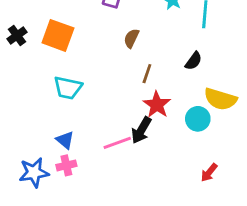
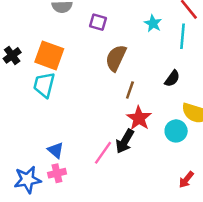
brown semicircle: (131, 38) -> (116, 58), size x1.5
cyan trapezoid: (68, 88) -> (44, 85), moved, turned 92
pink line: (117, 143) -> (103, 153), turned -35

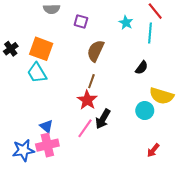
cyan trapezoid: (44, 85) -> (37, 73), turned -45
brown line: (130, 90) -> (91, 81), moved
red star: (139, 118) -> (87, 100), moved
pink cross: (57, 173) -> (47, 145), size x1.5

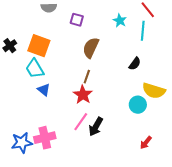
black arrow: (103, 119) -> (96, 127), moved
blue triangle: (46, 126) -> (44, 90), moved

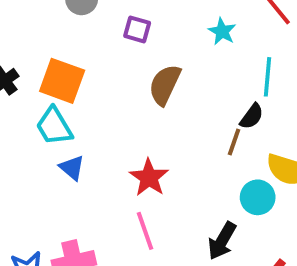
cyan line: (143, 31) -> (267, 77), moved
brown line: (87, 77) -> (234, 142), moved
pink line: (81, 122) -> (145, 231), turned -54
black arrow: (96, 127) -> (222, 241), moved

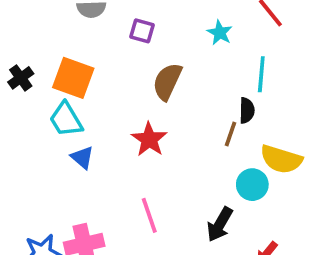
black semicircle: (252, 116) -> (247, 110), turned -35
red star: (149, 178) -> (149, 139), moved

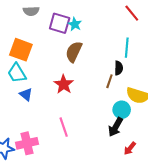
purple square: (142, 31) -> (60, 23), size x1.5
cyan star: (220, 33) -> (75, 24), moved
black arrow: (220, 224) -> (116, 127), moved

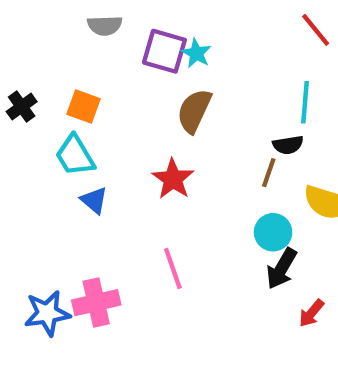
orange square: (21, 50) -> (83, 107), size x0.7
black semicircle: (119, 68) -> (288, 145), turned 80
cyan circle: (122, 110) -> (273, 232), moved

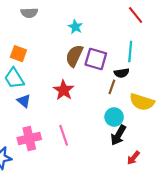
purple square: (164, 51) -> (96, 59), moved
pink cross: (96, 303) -> (29, 138), moved

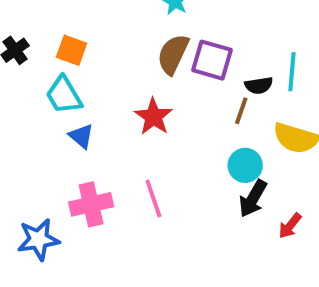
cyan line: (130, 51) -> (292, 72), moved
red arrow: (133, 158) -> (290, 226), moved

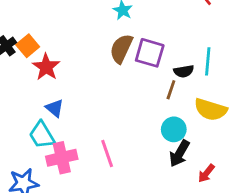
orange square: (72, 50) -> (28, 46), moved, turned 30
cyan trapezoid: (64, 95) -> (42, 135), moved
red star: (153, 117) -> (46, 67), moved

